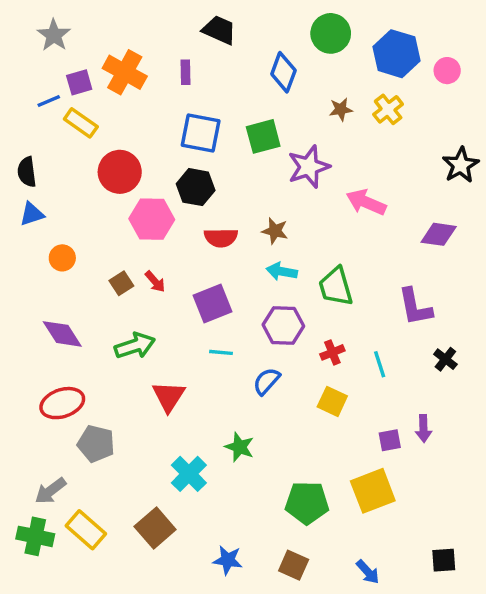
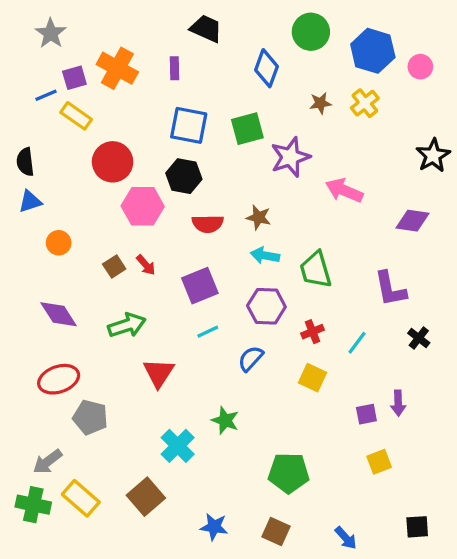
cyan line: (221, 352) -> (208, 332), turned -30
cyan line: (380, 364) -> (357, 343), turned 55
yellow square: (373, 491) -> (379, 462), moved, size x0.6

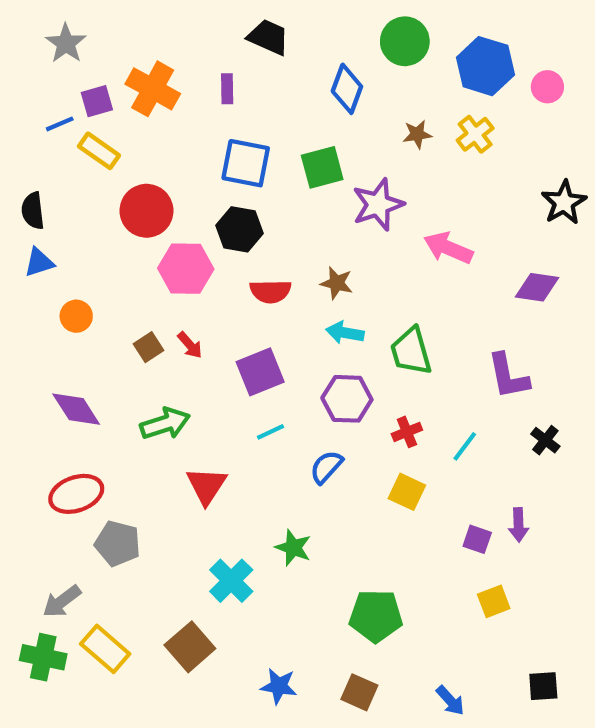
purple square: (366, 414) -> (477, 539), turned 30

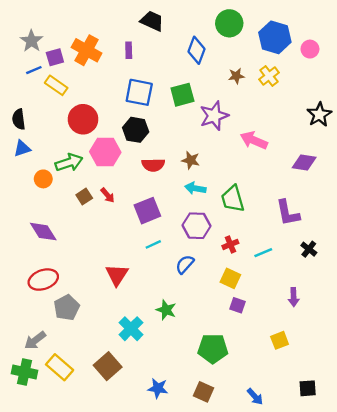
gray star: (66, 43) -> (32, 41), moved
green arrow: (165, 424) -> (69, 163), moved
cyan line: (465, 446) -> (263, 253), turned 30
purple square: (477, 539) -> (237, 305), moved
gray pentagon: (118, 543) -> (67, 308), turned 30

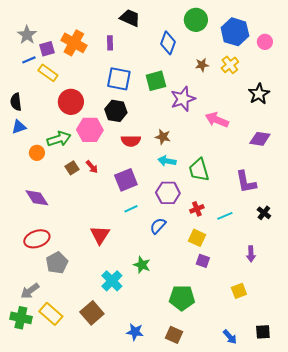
black star: (319, 115) -> (259, 94), moved
blue arrow: (255, 397) -> (230, 337), moved

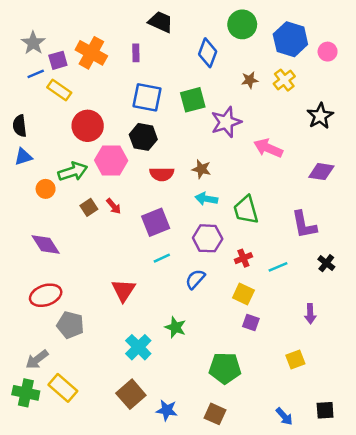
gray pentagon: (57, 263) -> (70, 325), turned -30
brown square: (92, 313) -> (131, 394), moved

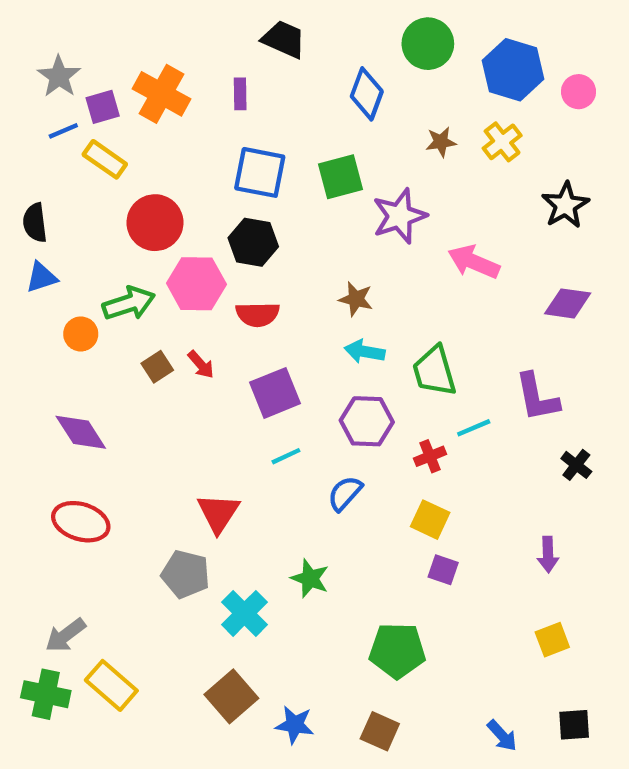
red semicircle: (162, 174) -> (258, 314), moved
cyan line: (278, 267) -> (474, 428), moved
red ellipse: (46, 295) -> (81, 522), turned 36
gray pentagon: (70, 325) -> (186, 574), moved
yellow square: (295, 360) -> (552, 640), moved

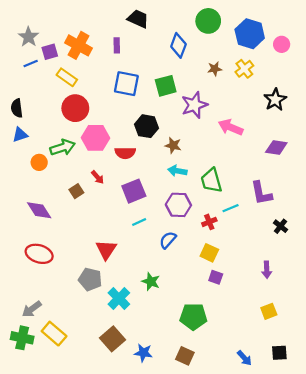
yellow rectangle: (105, 159) -> (67, 77), moved
black hexagon: (253, 242) -> (147, 126), moved
brown square: (157, 367) -> (76, 191), moved

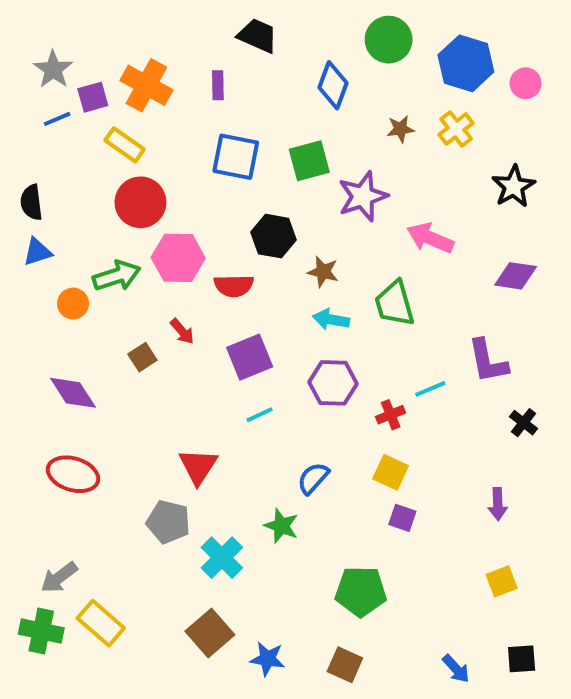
green trapezoid: (211, 180) -> (395, 304), moved
blue semicircle: (168, 240) -> (313, 478), moved

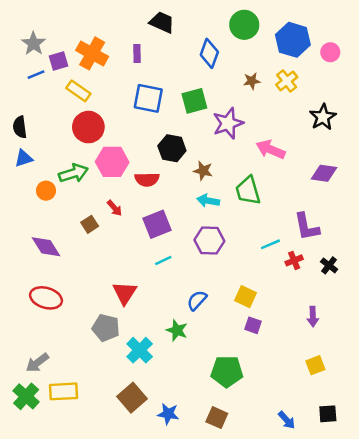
red cross: (391, 415) -> (294, 260), moved
yellow rectangle: (101, 623) -> (63, 391), turned -44
green cross: (41, 631) -> (26, 396), turned 30

